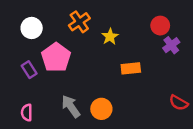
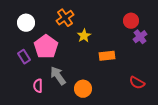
yellow star: (110, 37) -> (84, 36), moved
red semicircle: (179, 103) -> (137, 83), moved
gray arrow: (71, 106) -> (58, 76), moved
pink semicircle: (27, 113) -> (38, 86), moved

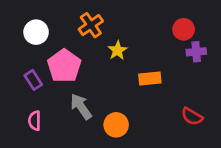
purple cross: (140, 37) -> (196, 52), turned 32
pink semicircle: (38, 86) -> (35, 121), moved

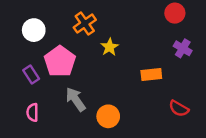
red circle: (184, 29) -> (175, 13), moved
purple cross: (196, 52) -> (183, 48), turned 36
orange rectangle: (150, 78) -> (151, 74), moved

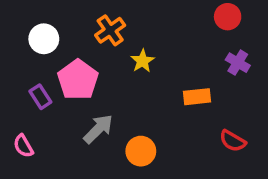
gray arrow: (76, 99) -> (98, 129), turned 80
pink semicircle: (32, 112) -> (23, 146), moved, turned -30

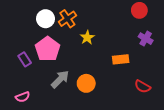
white circle: (44, 39) -> (46, 19), moved
pink semicircle: (23, 146) -> (23, 97), moved, turned -80
orange circle: (141, 151) -> (86, 83), moved

